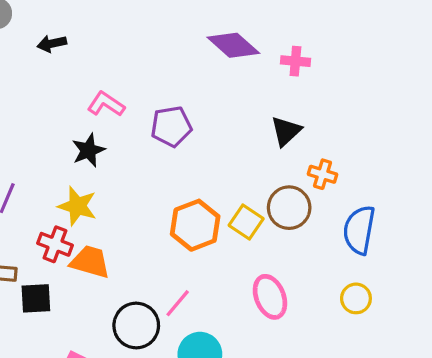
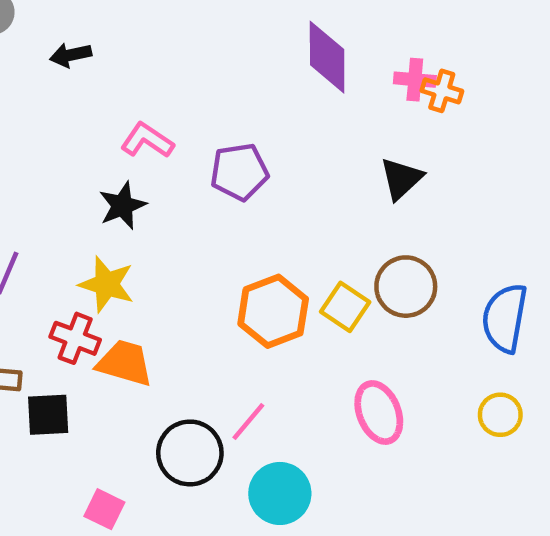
purple diamond: (233, 45) -> (327, 57), turned 48
orange cross: (323, 174) -> (442, 91), moved

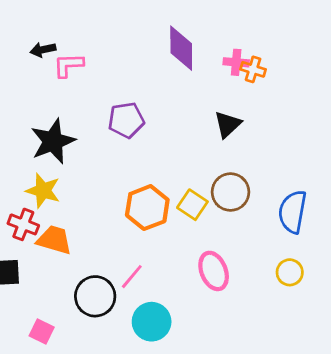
black arrow: (71, 55) -> (43, 50), moved
pink L-shape: (147, 140) -> (68, 65), moved, turned -36
black star: (122, 206) -> (53, 141), size x1.5

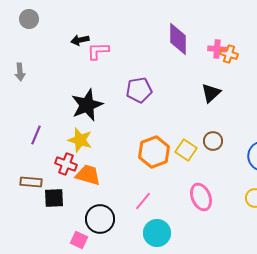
brown circle: (230, 192) -> (213, 141), size x0.7
black circle: (95, 296) -> (100, 219), moved

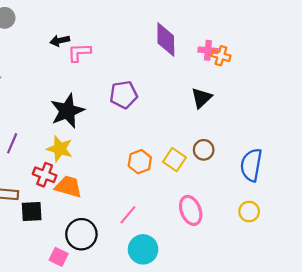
orange hexagon: (154, 152) -> (140, 162), size x0.7

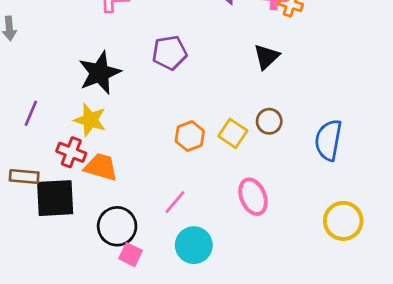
black square: (32, 212) -> (55, 198), size x1.5
yellow circle: (249, 212) -> (343, 221), moved, size x1.5
pink square: (59, 257) -> (131, 255), moved

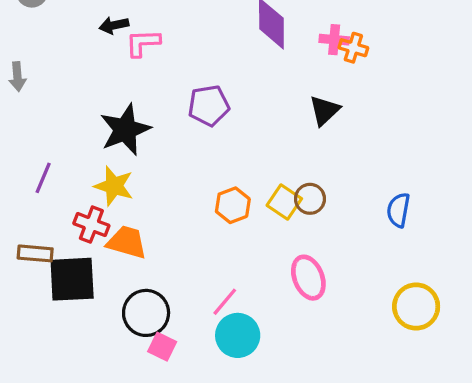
brown circle: (269, 121) -> (310, 199), moved
blue semicircle: (328, 140) -> (398, 210), size x0.7
pink line: (175, 202) -> (225, 302), moved

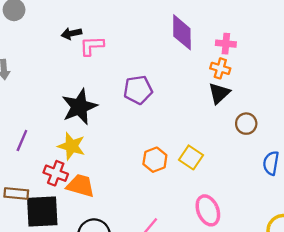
orange cross: (353, 48) -> (220, 68), moved
brown circle: (310, 199) -> (246, 124), moved

